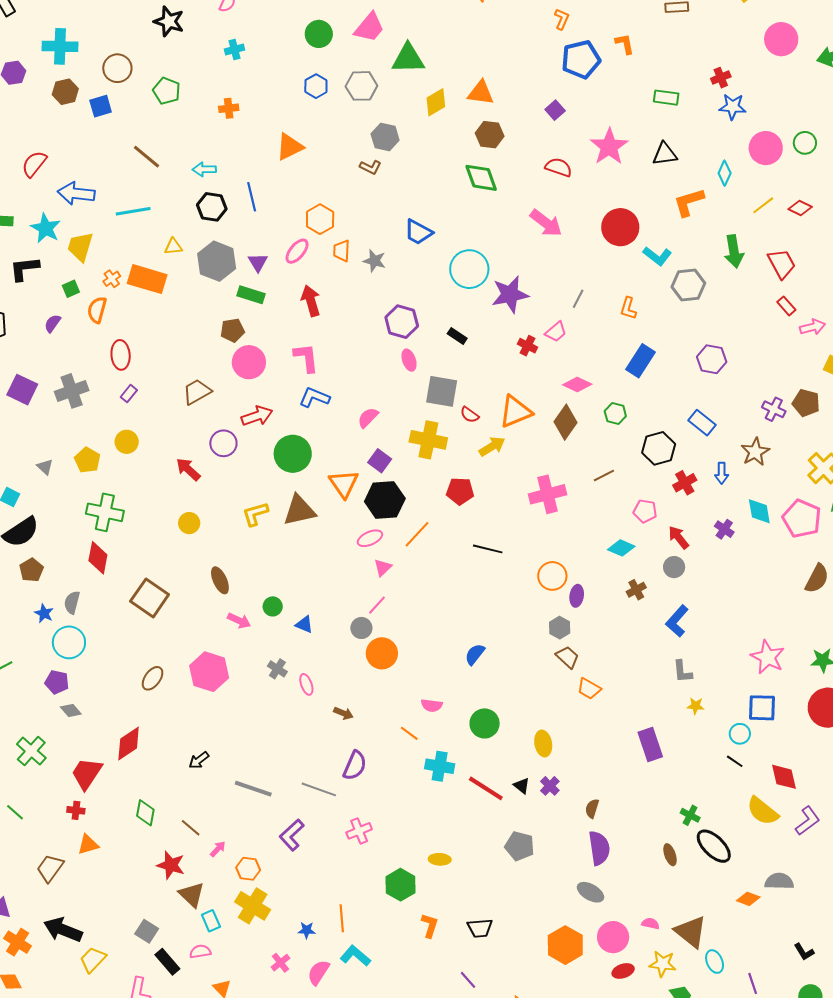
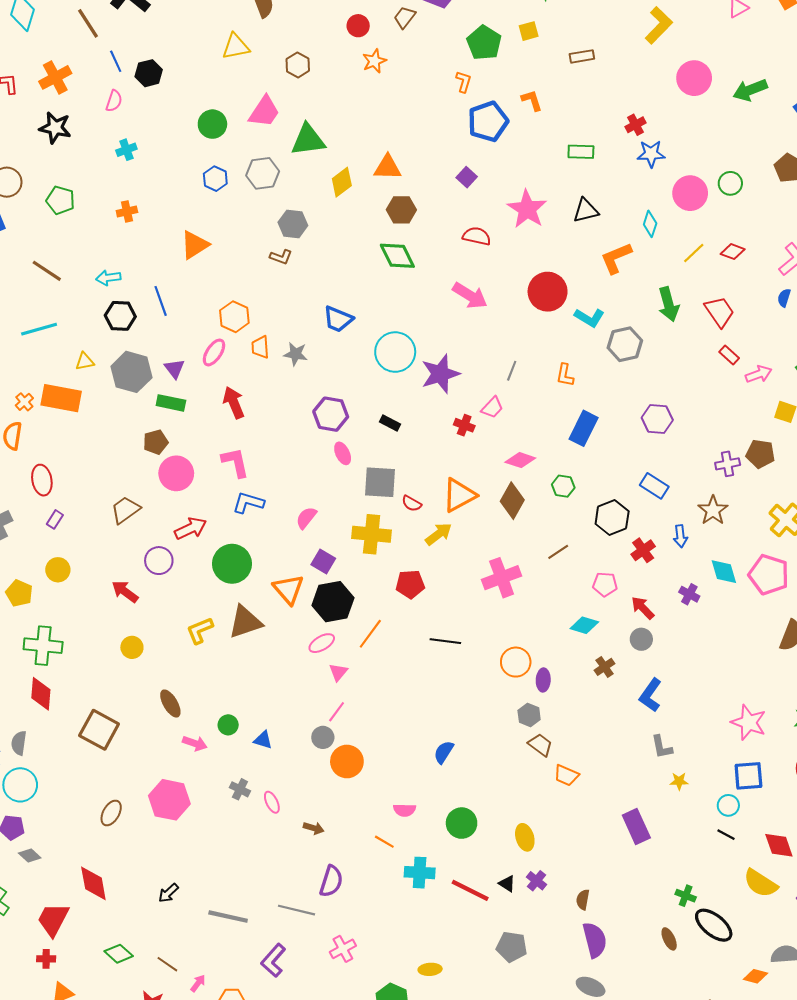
purple cross: (774, 409) -> (728, 464), turned -30
red diamond: (129, 743) -> (93, 883), turned -60
green diamond: (145, 813) -> (119, 954), turned -52

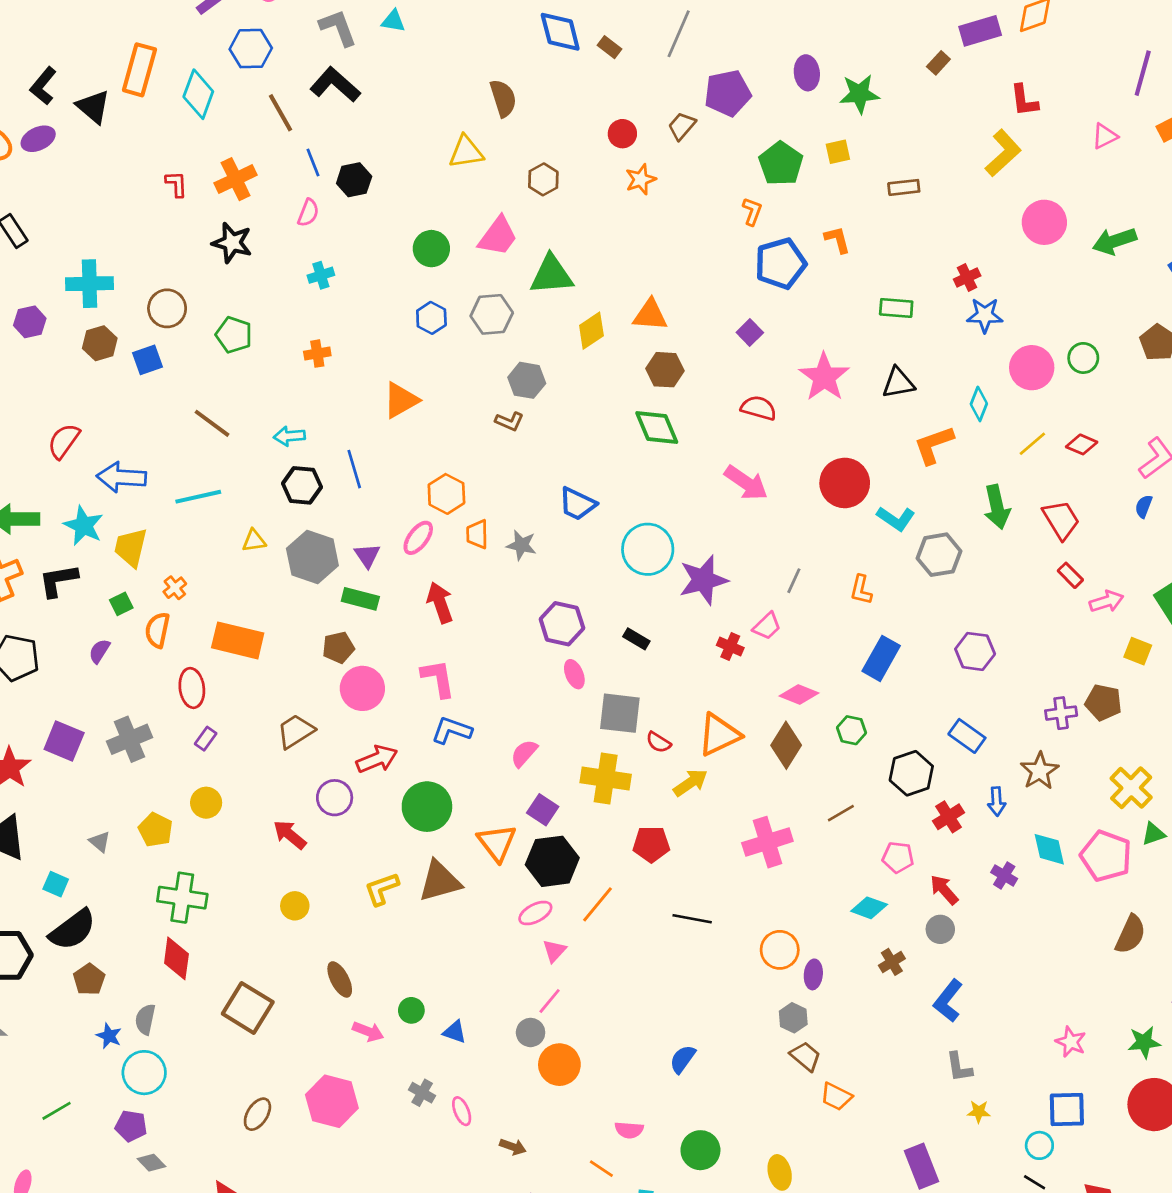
orange rectangle: (61, 398) -> (238, 640), moved
pink star: (749, 722) -> (1071, 1042), size x0.7

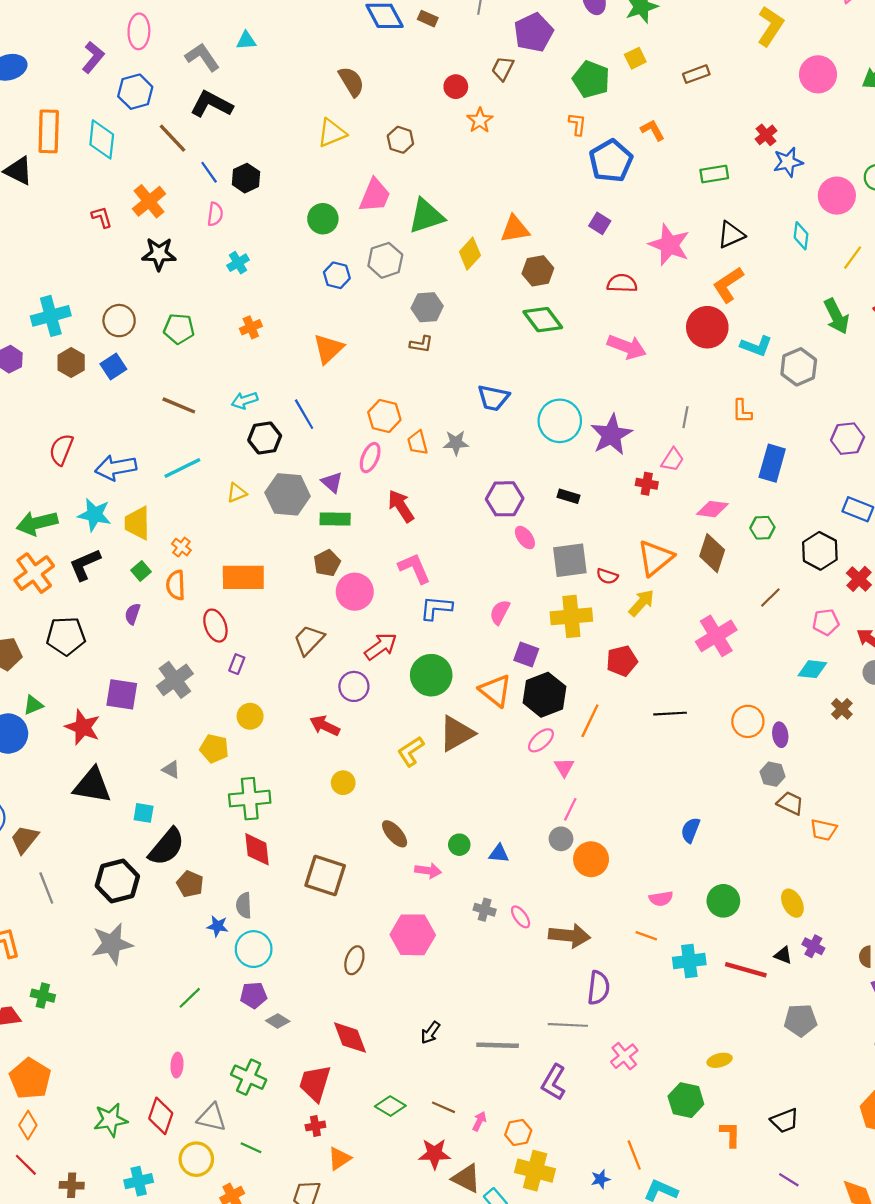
orange L-shape: (934, 445) -> (728, 285), moved
brown arrow: (513, 1147) -> (569, 936), size x1.8

